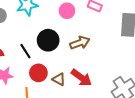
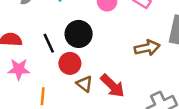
brown arrow: (80, 43) -> (147, 48), moved
red circle: (38, 73) -> (70, 63), moved

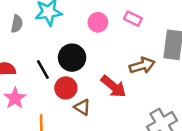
pink star: (19, 69) -> (15, 98), turned -30
red arrow: (113, 86) -> (113, 86), moved

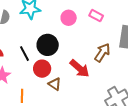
brown arrow: (142, 66) -> (102, 53), turned -42

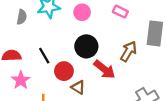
pink circle: (69, 18) -> (82, 12), moved
black circle: (48, 45) -> (86, 46), moved

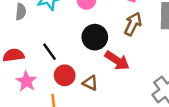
brown arrow: (129, 51) -> (133, 24), moved
red circle: (64, 71) -> (65, 75), moved

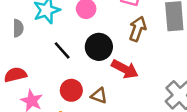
black line: (50, 52) -> (62, 50), moved

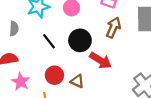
gray semicircle: (18, 28) -> (14, 29), moved

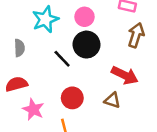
black circle: (80, 40) -> (86, 45), moved
brown triangle: (77, 81) -> (112, 100), moved

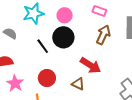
gray semicircle: (19, 48) -> (10, 33), turned -64

